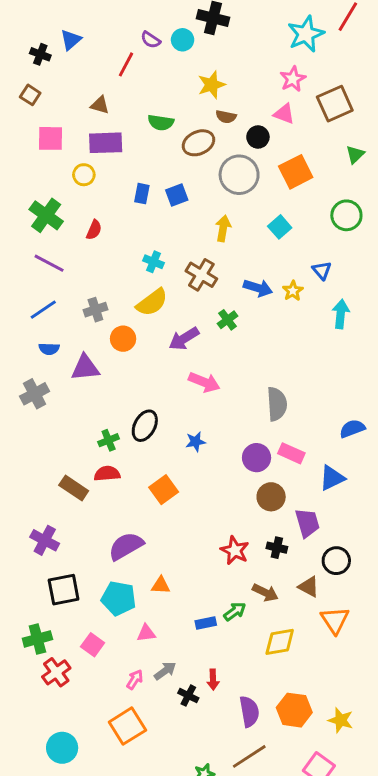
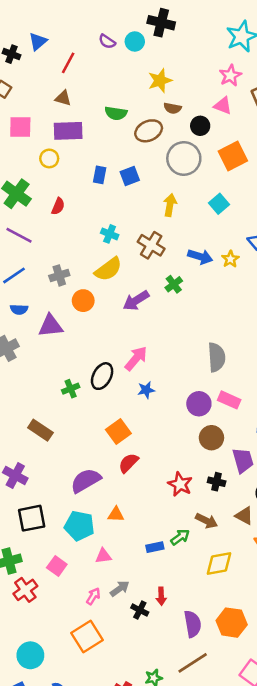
red line: (126, 64) -> (68, 63), moved
pink arrow: (204, 382) -> (136, 358), moved, turned -72
red semicircle: (107, 474) -> (128, 463), moved, turned -40

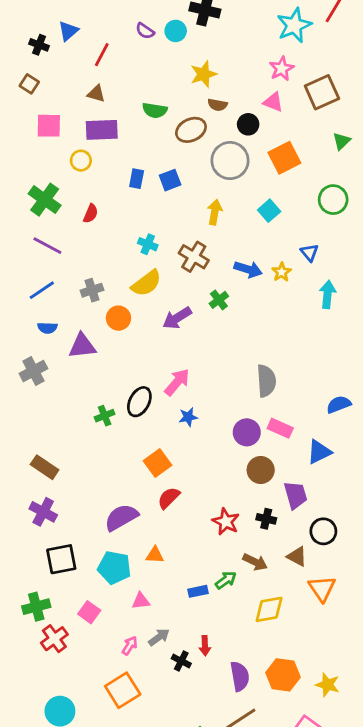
brown rectangle: (40, 430) -> (45, 467), moved

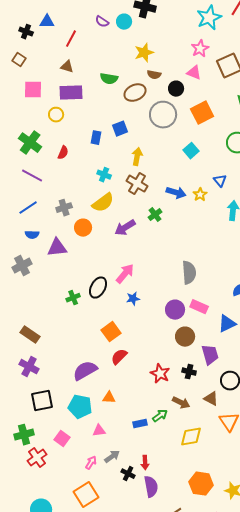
blue triangle: (68, 31) -> (47, 22), turned 42
blue rectangle: (137, 179) -> (96, 138), moved
yellow arrow: (215, 212) -> (137, 157), moved
purple semicircle: (240, 676) -> (151, 487), moved

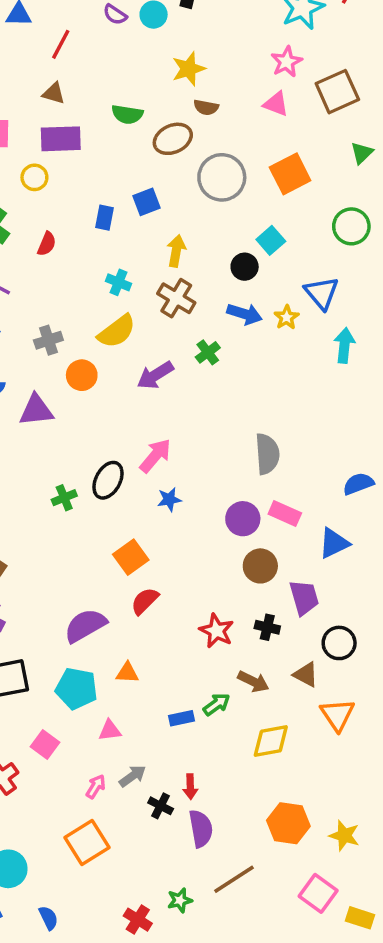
black circle: (176, 89) -> (245, 267), moved
blue triangle: (220, 181) -> (322, 293), size x1.5

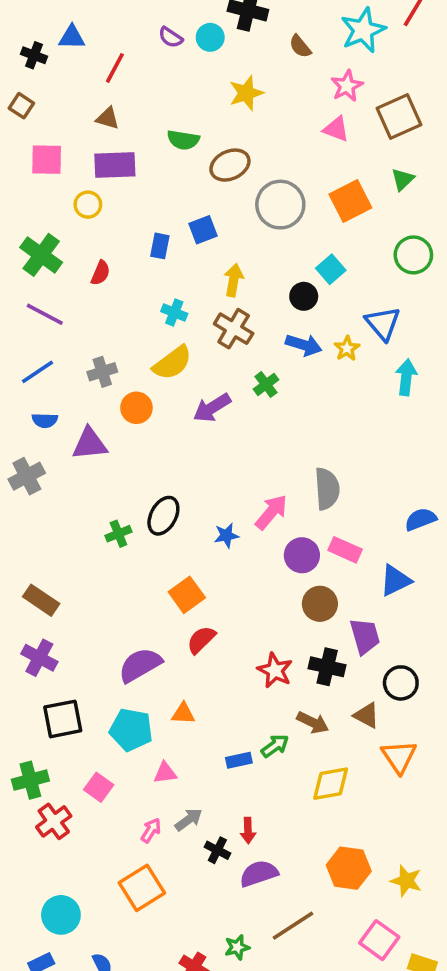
brown semicircle: (206, 107) -> (300, 46), moved, turned 40
green triangle: (362, 153) -> (403, 179), moved
pink arrow: (155, 456) -> (271, 512), moved
black cross: (267, 627) -> (327, 667), size x1.4
purple semicircle: (201, 829) -> (259, 874), turned -99

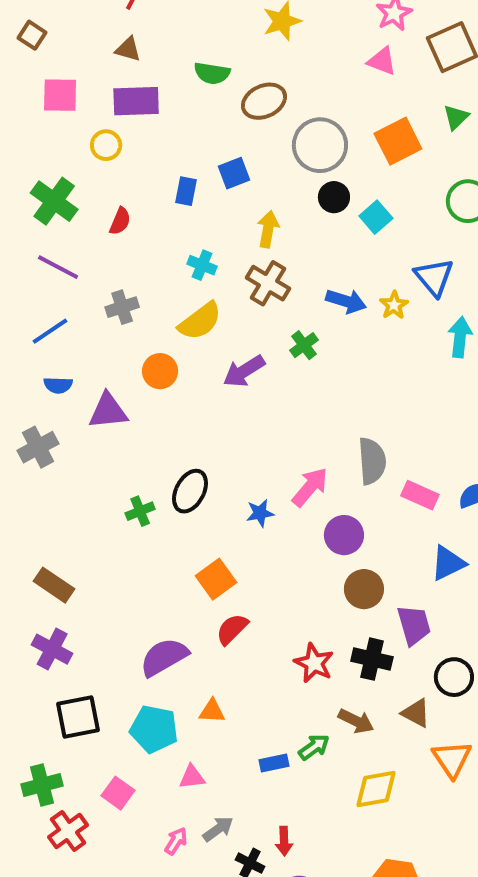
black circle: (304, 296) -> (334, 197), moved
gray cross: (102, 372) -> (122, 307), moved
pink rectangle: (345, 550) -> (420, 495), moved

